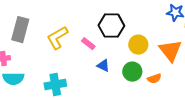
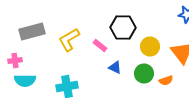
gray rectangle: (20, 30) -> (32, 32), turned 60

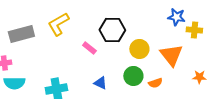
yellow L-shape: (69, 40) -> (58, 24), moved
blue triangle: (115, 68) -> (100, 83), moved

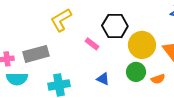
gray rectangle: (21, 34) -> (36, 54), moved
yellow circle: (139, 49) -> (142, 45), size x1.4

